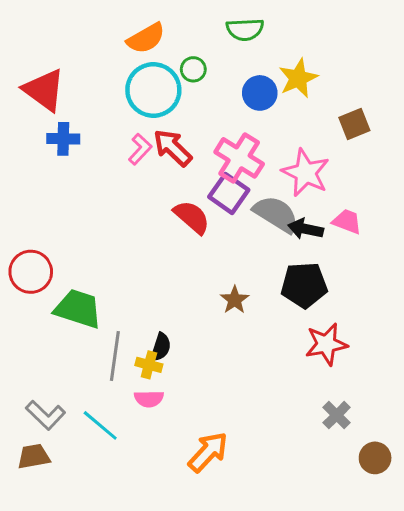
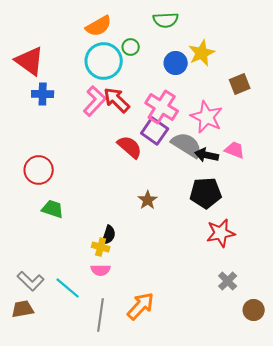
pink L-shape: (140, 149) -> (95, 101), size x1.4
red circle: (31, 272) -> (39, 170), moved
brown star: (235, 300) -> (148, 200), moved
green trapezoid: (78, 309) -> (53, 209), size x0.7
gray line: (115, 356) -> (101, 315), moved

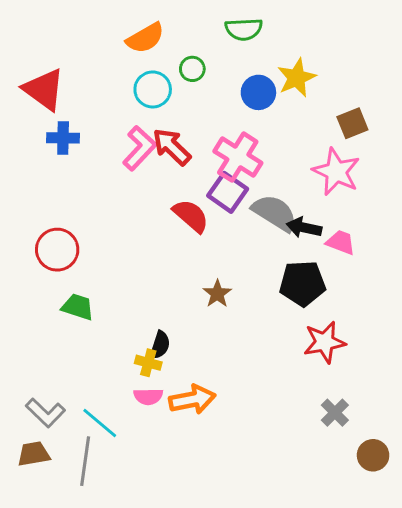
cyan circle: (104, 61) -> (153, 89), size x0.7
pink star: (207, 117) -> (336, 172), moved
pink trapezoid: (235, 150) -> (341, 242), moved
orange arrow: (141, 306) -> (192, 399), moved, turned 36
gray line: (101, 315) -> (85, 461), moved

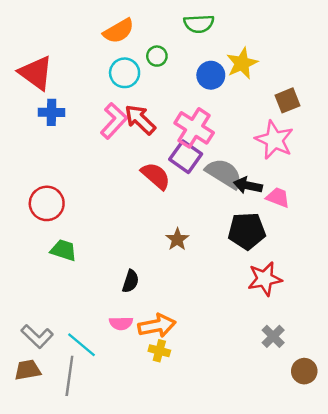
yellow cross: (148, 363) -> (159, 351), moved

